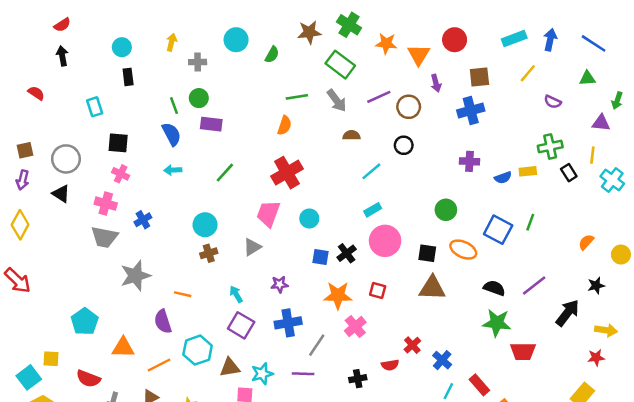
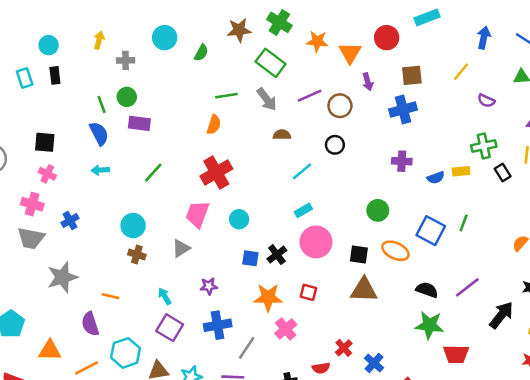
cyan rectangle: (514, 38) -> (427, 17), moved
cyan rectangle: (95, 107) -> (25, 78), moved
brown cross: (209, 253) -> (137, 255), turned 35

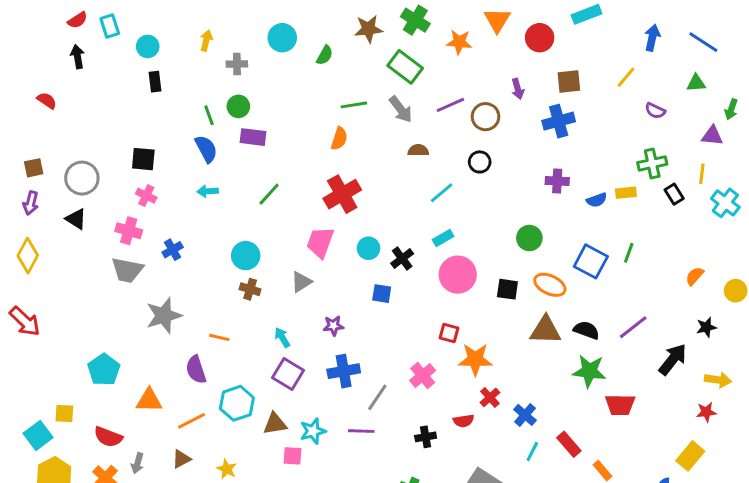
orange triangle: (350, 53) -> (497, 20), moved
cyan rectangle: (25, 78) -> (110, 26), moved
black cross: (277, 255) -> (402, 258), moved
brown triangle: (364, 290) -> (545, 330), moved
orange star: (268, 297) -> (475, 359), moved

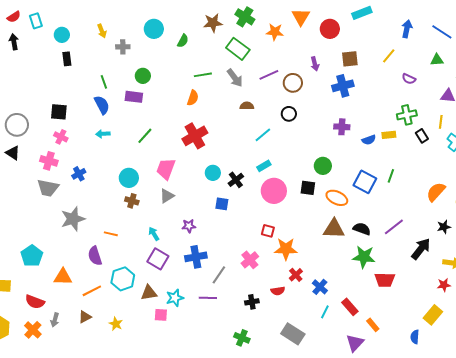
yellow arrow: (206, 41) -> (102, 31), turned 144
green circle: (238, 106) -> (143, 76), moved
pink trapezoid: (320, 242) -> (166, 169), moved
orange semicircle: (695, 276) -> (436, 192), size x1.5
black square: (507, 289) -> (308, 188), moved

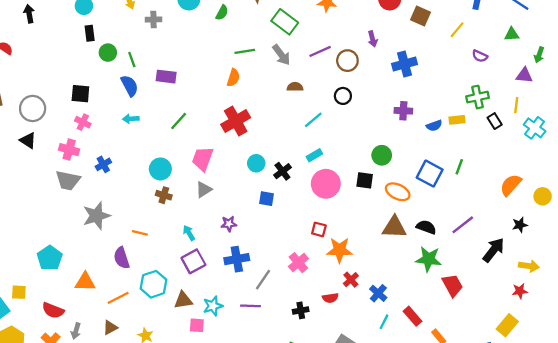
brown square: (350, 59) -> (420, 16), moved, turned 30
green circle: (143, 76) -> (108, 53), moved
purple square: (158, 259) -> (193, 261), turned 30
red trapezoid: (385, 280) -> (452, 285), turned -120

